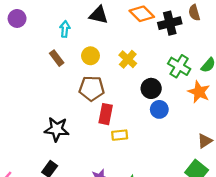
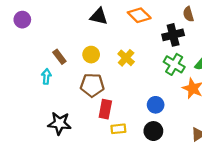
black cross: (170, 23) -> (173, 35), moved
cyan arrow: (65, 29) -> (46, 76), moved
black circle: (151, 88) -> (153, 131), moved

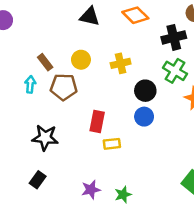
yellow cross: (126, 58) -> (121, 63), turned 35
brown pentagon: (92, 85) -> (64, 87), moved
blue circle: (156, 105) -> (144, 117), moved
black circle: (153, 131) -> (145, 91), moved

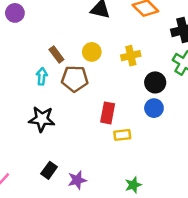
black star: (45, 138) -> (42, 119), moved
purple star: (91, 190) -> (77, 180), moved

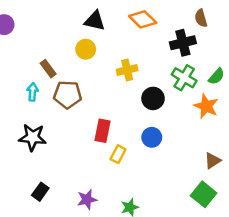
yellow circle: (92, 52) -> (86, 49), moved
blue circle: (154, 108) -> (152, 137), moved
yellow rectangle: (122, 135) -> (118, 154), turned -56
purple star: (77, 180) -> (87, 199), moved

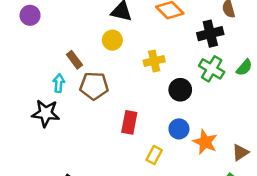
orange star: (206, 106) -> (205, 142), moved
black star: (33, 137) -> (46, 113), moved
yellow rectangle: (118, 154) -> (154, 155), moved

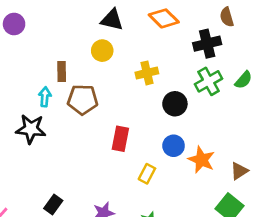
brown rectangle: (74, 60) -> (62, 72), turned 36
green cross: (212, 69) -> (209, 81), turned 30

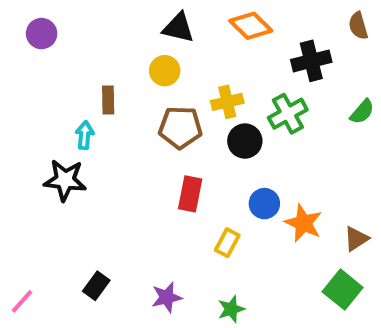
brown semicircle: (227, 17) -> (358, 26), moved
green cross: (209, 81) -> (288, 114), moved
brown pentagon: (83, 100) -> (180, 127), moved
black circle: (175, 104) -> (245, 141), moved

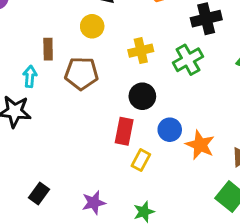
brown pentagon: (180, 127) -> (82, 73), moved
black circle: (245, 141) -> (142, 96), moved
red rectangle: (190, 194) -> (124, 131), moved

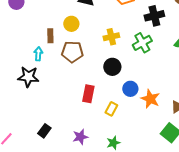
yellow circle: (92, 26) -> (71, 24), moved
red rectangle: (124, 131) -> (88, 94), moved

